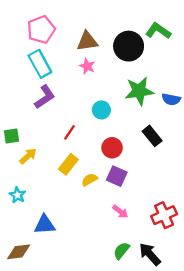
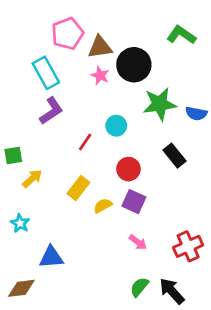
pink pentagon: (41, 30) -> (67, 34), moved
black circle: (129, 46) -> (134, 65), moved
red line: (69, 132) -> (85, 142), moved

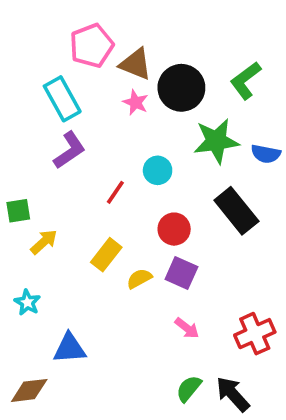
green L-shape: (181, 35) -> (246, 80), moved, turned -72
brown triangle: (100, 47) -> (136, 64), turned 30
black rectangle: (175, 156) -> (236, 211), size x1.4

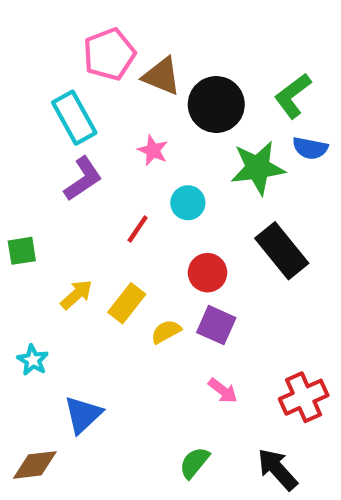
pink star: (136, 102) -> (153, 150), moved
blue semicircle: (266, 154) -> (310, 148), moved
yellow arrow: (44, 242) -> (76, 295), moved
blue triangle: (70, 348) -> (83, 415), turned -39
green semicircle: (189, 389) -> (194, 463), moved

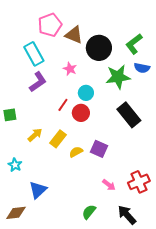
red circle: (208, 273) -> (81, 113), moved
pink arrow: (223, 391) -> (109, 185), moved

